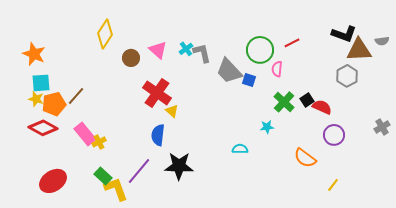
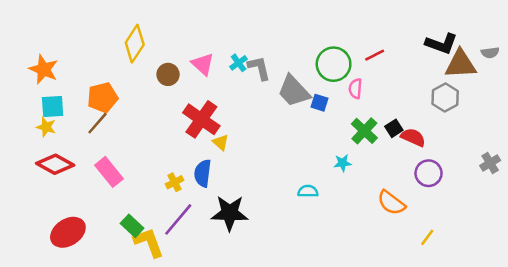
orange pentagon: (54, 104) -> (103, 98), moved
yellow cross: (99, 142) -> (174, 182), moved

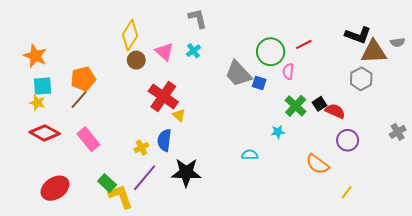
yellow diamond: (135, 44) -> (130, 35), moved
gray L-shape: (259, 68) -> (198, 18), moved

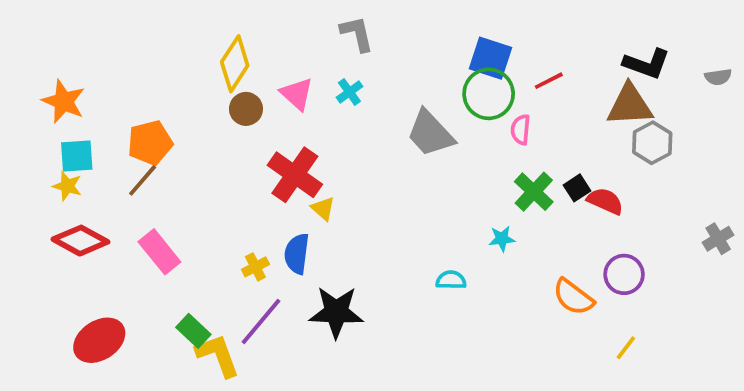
brown triangle: (374, 52) -> (630, 105), moved
blue square: (259, 83) -> (490, 58), moved, size x1.6
purple circle: (348, 140) -> (624, 274), moved

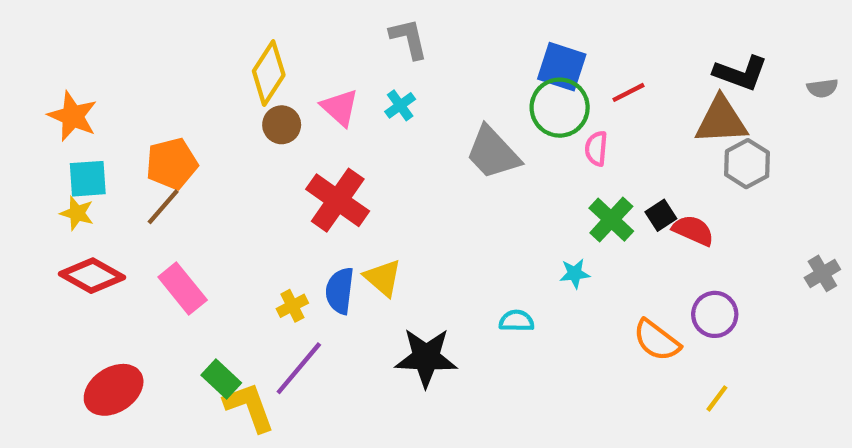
yellow triangle: (323, 209) -> (383, 278), moved, size x1.4
black star: (336, 312) -> (426, 358), moved

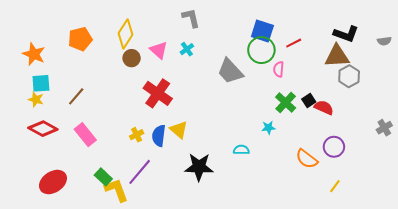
orange pentagon: (172, 164) -> (80, 39), moved
yellow cross: (292, 306) -> (137, 135), moved

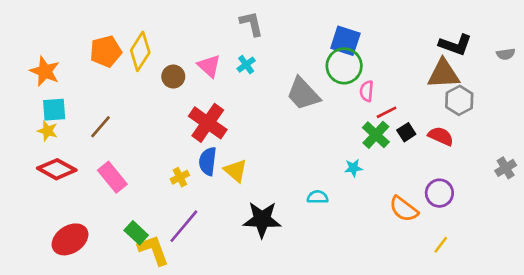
yellow diamond: (125, 34) -> (140, 51), moved
red line: (294, 43) -> (386, 112), moved
red semicircle: (324, 107) -> (441, 136), moved
blue semicircle: (159, 136) -> (208, 161), moved

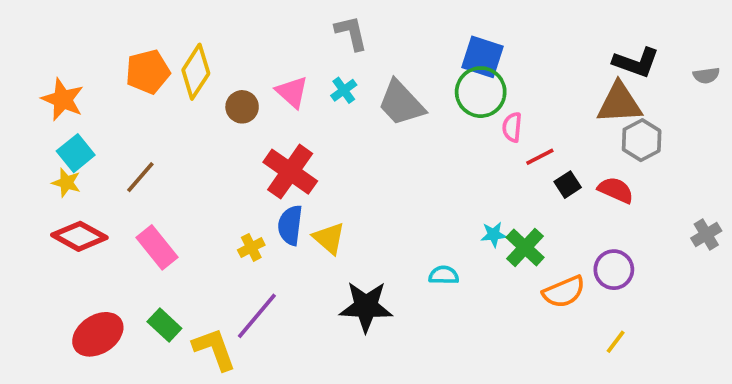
gray trapezoid: (303, 94) -> (401, 103), moved
cyan square: (54, 110) -> (76, 153), turned -35
green cross: (376, 135) -> (525, 247), moved
orange semicircle: (404, 209) -> (564, 292), turned -60
green rectangle: (136, 233) -> (164, 325), moved

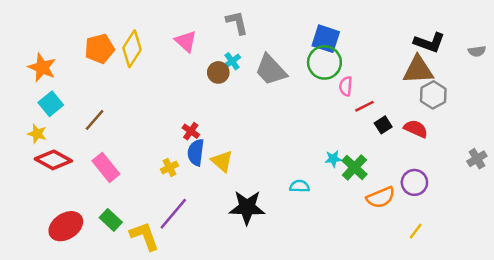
pink triangle: (292, 92) -> (186, 41), moved
brown circle: (242, 107) -> (218, 72), moved
red cross: (290, 172) -> (191, 131), moved, size x0.5
yellow star: (66, 183) -> (37, 134), moved

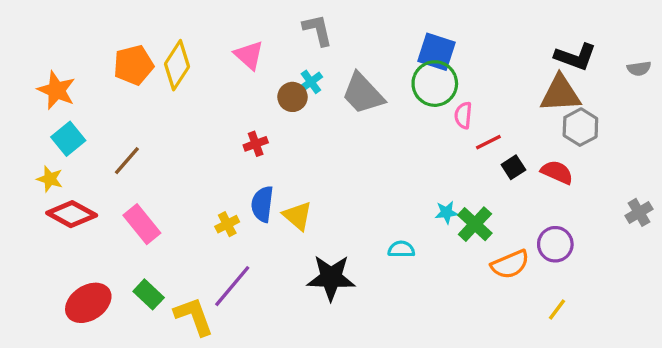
red cross: (191, 131) -> (256, 144), moved, turned 35

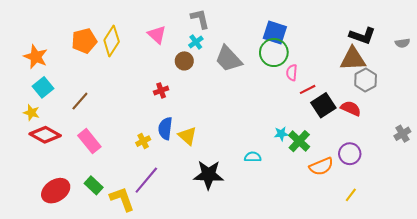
cyan cross: (311, 82) -> (196, 42), moved
black square: (513, 167) -> (323, 105), size x1.6

